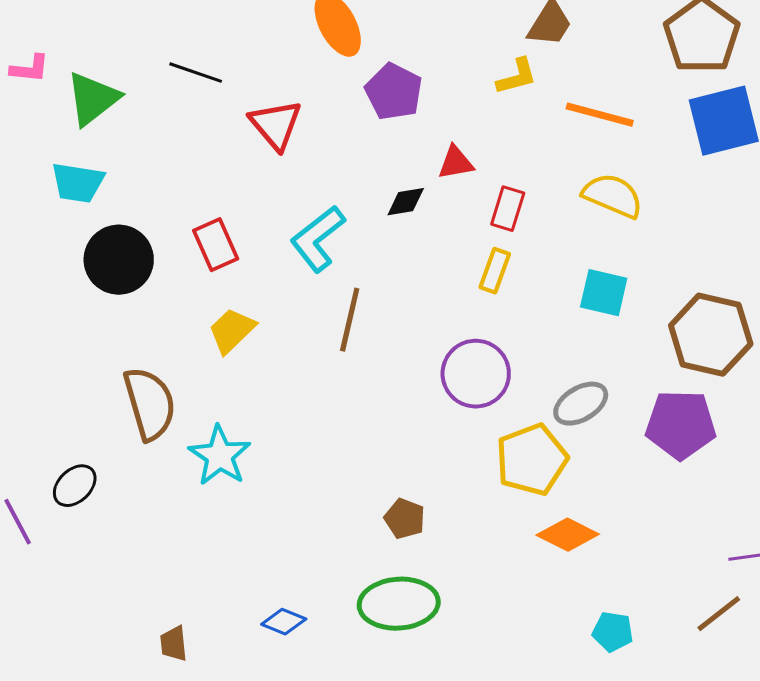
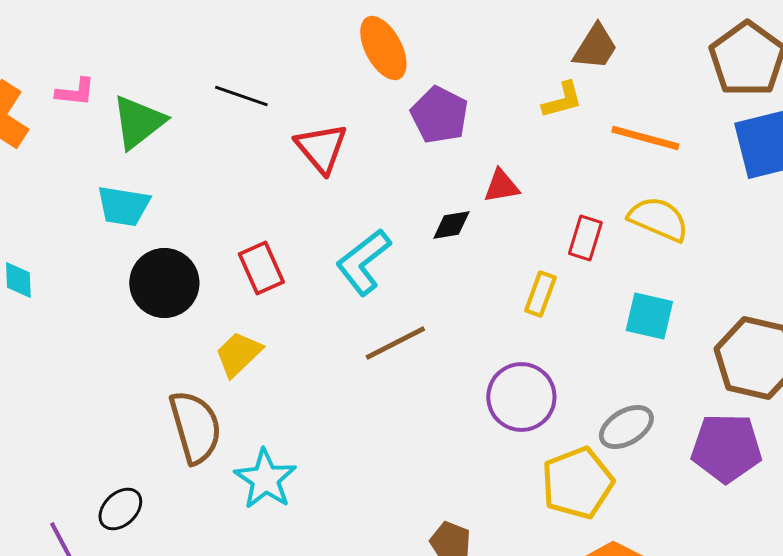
red rectangle: (508, 209) -> (585, 238), moved
brown line: (350, 320) -> (395, 343), turned 50
yellow trapezoid: (232, 331) -> (238, 354), moved

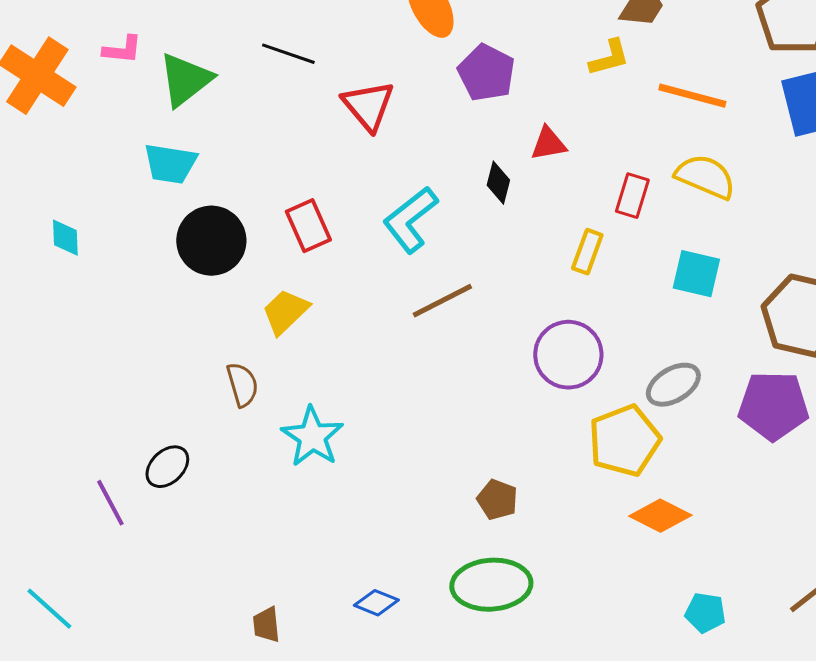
black diamond: (451, 225) -> (498, 183), turned -66
brown semicircle: (195, 427) -> (242, 385), size x0.6

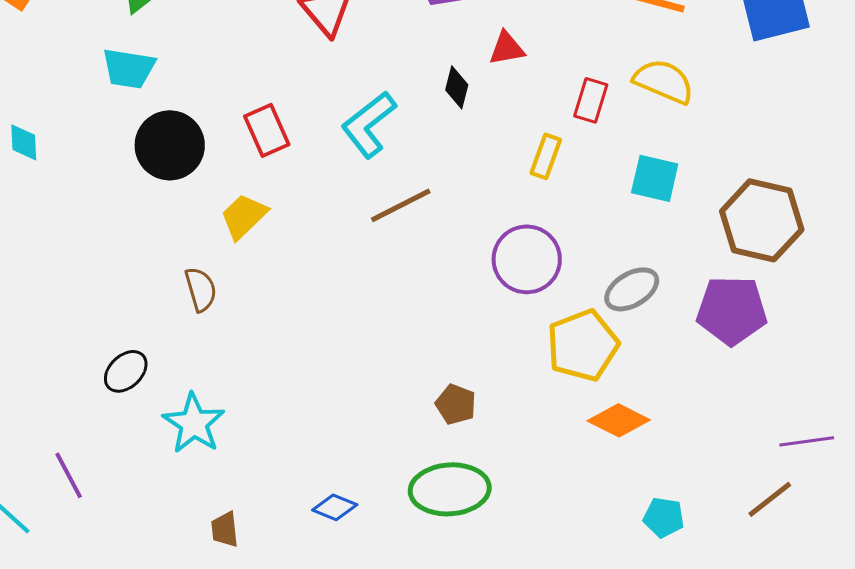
cyan star: (312, 437) -> (194, 423), moved
purple line: (110, 503) -> (69, 475), moved

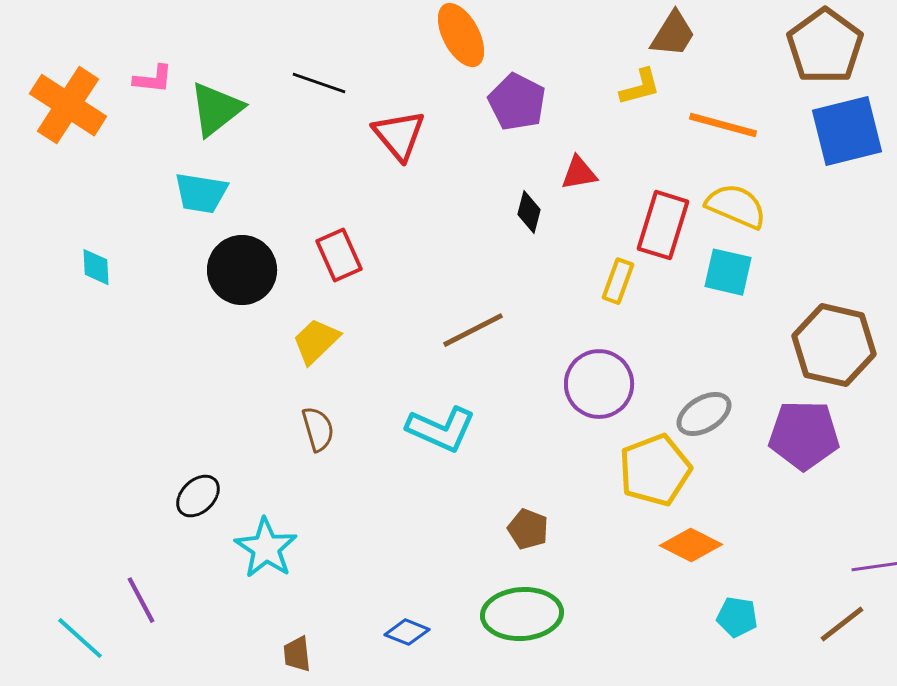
red rectangle: (591, 100) -> (663, 225), size x1.5
cyan L-shape: (369, 124) -> (441, 429), moved, turned -118
cyan square: (655, 178) -> (728, 272), moved
brown semicircle: (201, 289) -> (318, 429), moved
cyan pentagon: (664, 517) -> (737, 617), moved

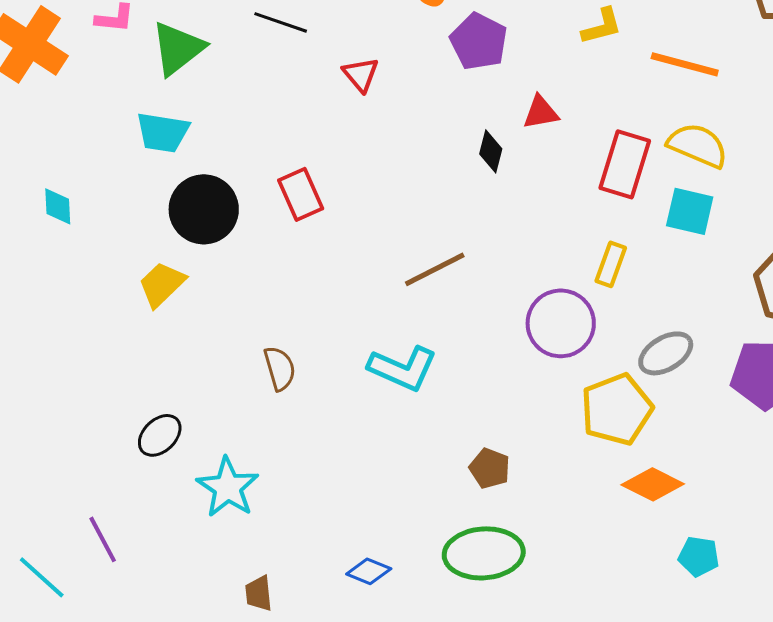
red triangle: (399, 135) -> (361, 74), size x0.7
yellow rectangle: (618, 281) -> (611, 264), moved
yellow trapezoid: (316, 341) -> (162, 284), moved

